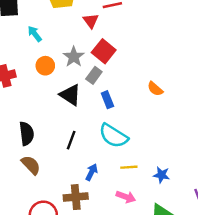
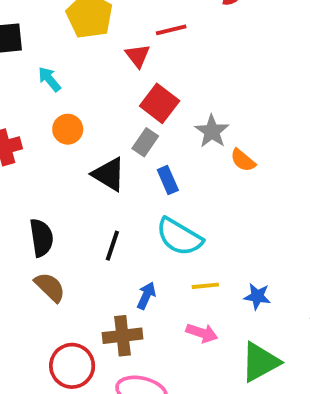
gray star: (74, 57) -> (212, 131), moved

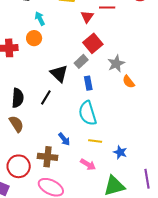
orange circle: (68, 129) -> (34, 38), moved
cyan semicircle: (179, 237) -> (88, 113), turned 30
black line: (112, 246) -> (46, 97), moved
blue arrow: (146, 296) -> (64, 139), turned 104

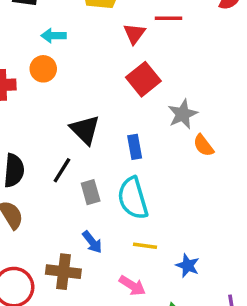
cyan arrow: (40, 19) -> (54, 36), turned -64
gray rectangle: (81, 61) -> (91, 192), moved, turned -64

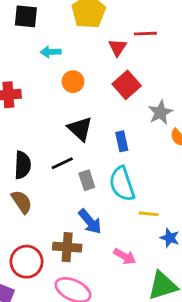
orange circle: (43, 69) -> (73, 82), moved
black line: (62, 170) -> (62, 163), turned 35
blue arrow: (92, 242) -> (90, 222), size x1.4
yellow line: (145, 246) -> (149, 214), moved

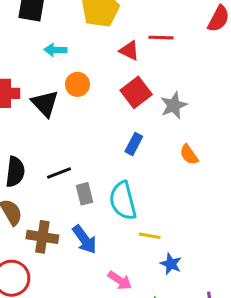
red triangle: (118, 47) -> (129, 51), turned -42
gray star: (160, 112) -> (174, 105), moved
black triangle: (80, 129) -> (45, 103), moved
blue rectangle: (122, 141) -> (134, 144), moved, turned 36
brown cross: (67, 247) -> (42, 237), moved

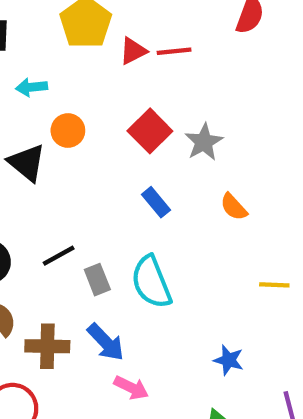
red triangle: (129, 51) -> (133, 51), moved, turned -45
blue rectangle: (134, 144) -> (156, 202), turned -60
yellow line: (150, 236) -> (274, 285), moved
pink arrow: (120, 280) -> (131, 388), moved

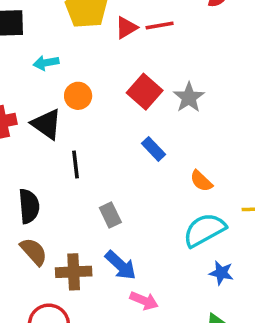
orange semicircle: (234, 207) -> (201, 181), moved
black line: (59, 256) -> (75, 165), moved, turned -64
cyan semicircle: (151, 282) -> (204, 230), moved, turned 87

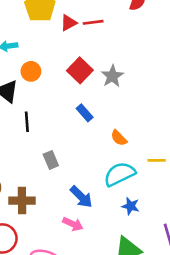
blue arrow: (121, 265) -> (81, 197), moved

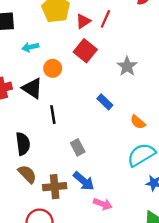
red line: (93, 22) -> (105, 19), turned -54
red square: (80, 70) -> (85, 51), moved
blue arrow: (81, 197) -> (84, 181), moved

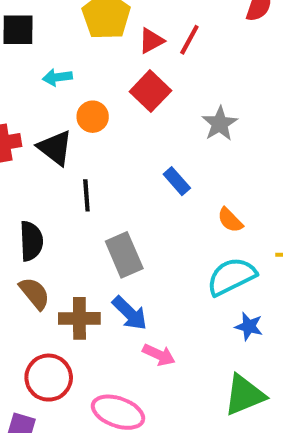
gray rectangle: (78, 147) -> (124, 255), size x1.5

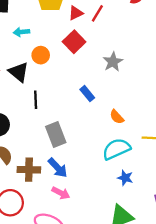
pink arrow: (159, 355) -> (61, 193), moved

